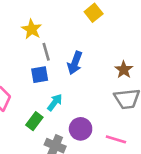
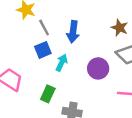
cyan arrow: (55, 102) -> (62, 63), moved
purple circle: (81, 129) -> (98, 68), moved

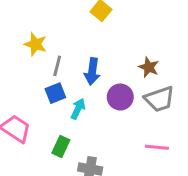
gray line: (44, 28) -> (57, 66), turned 42
purple circle: (98, 68) -> (120, 97), moved

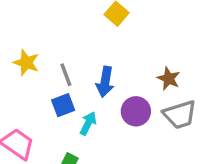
yellow star: (35, 44) -> (26, 63), moved
gray line: (57, 66) -> (66, 75), turned -36

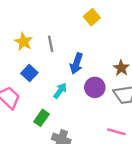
gray line: (66, 75) -> (51, 44), moved
blue square: (63, 105) -> (29, 73), moved, turned -35

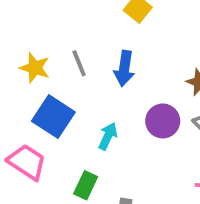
blue arrow: (76, 63) -> (124, 68), moved
blue square: (29, 73) -> (53, 117), size x1.5

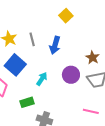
green rectangle: (86, 185) -> (27, 102), turned 40

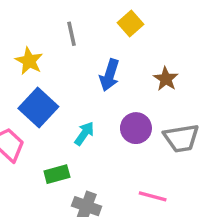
gray line: (32, 39) -> (72, 34), moved
brown star: (93, 57) -> (166, 79), moved
pink line: (91, 111) -> (153, 196), moved

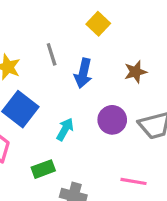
gray line: (72, 34) -> (52, 54), moved
brown star: (166, 79) -> (135, 72), turned 30

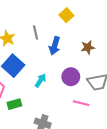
green rectangle: (43, 169) -> (14, 104), moved
pink line: (133, 181) -> (81, 103), moved

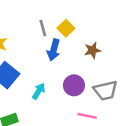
yellow square: (66, 15) -> (66, 28), moved
gray line: (35, 32) -> (43, 28), moved

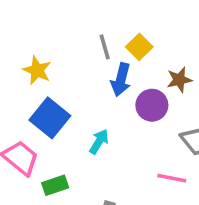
purple circle: (74, 85) -> (152, 105), moved

